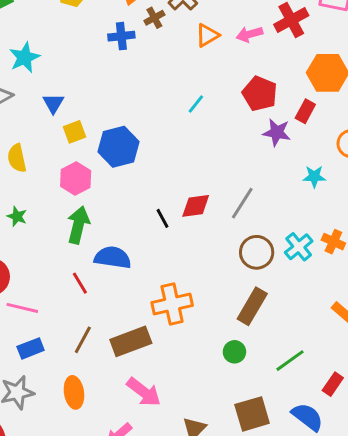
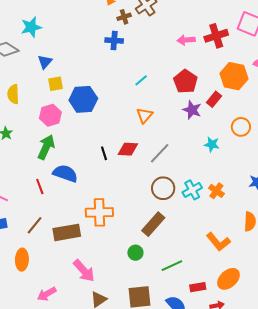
orange triangle: (207, 35) -> (145, 115), moved, turned -30
blue cross: (121, 36) -> (114, 41), moved
red rectangle: (333, 384) -> (198, 287), turned 35
pink arrow: (144, 392) -> (84, 271), moved

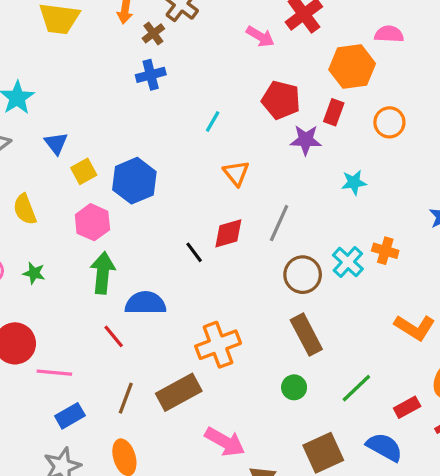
pink arrow: (186, 40) -> (260, 36), turned -126
orange circle: (241, 127) -> (389, 122), moved
brown rectangle: (153, 224) -> (306, 335), turned -50

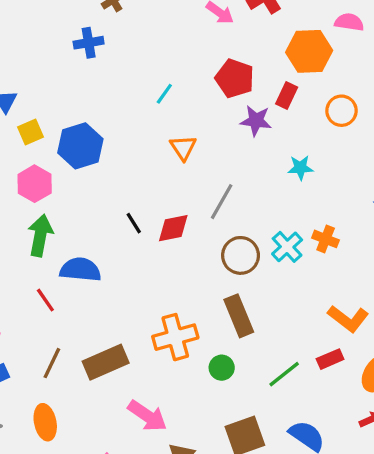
blue cross: (151, 75) -> (89, 43), moved
red diamond: (228, 233) -> (173, 228), moved
orange cross: (218, 345) -> (175, 337), moved
red rectangle: (407, 407) -> (330, 359), moved

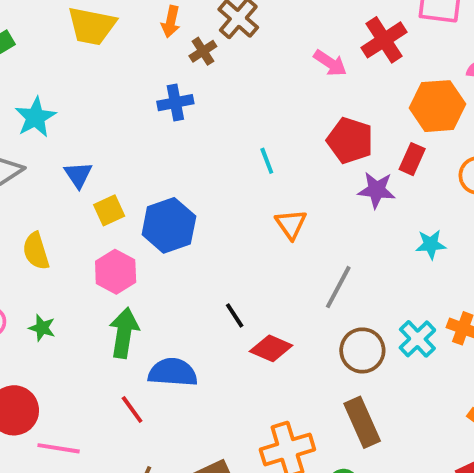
cyan line: (164, 94) -> (267, 161), turned -55
red diamond: (173, 228) -> (271, 348), moved, turned 36

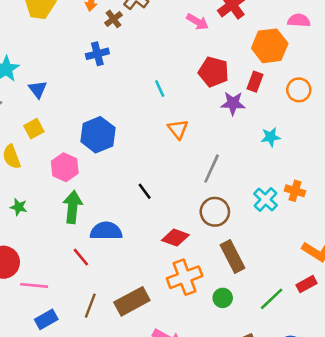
blue triangle: (78, 175) -> (38, 89), moved
yellow square: (109, 210) -> (34, 129), moved
red diamond: (271, 348) -> (175, 238), moved
brown circle: (362, 350) -> (215, 212), moved

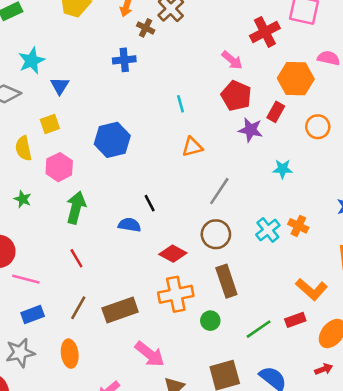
brown cross: (113, 19) -> (146, 28), turned -36
pink arrow: (198, 22) -> (232, 60), moved
orange triangle: (178, 129) -> (192, 147), turned 45
pink hexagon: (65, 167) -> (59, 167), moved
blue semicircle: (106, 231) -> (129, 225), moved, size x0.7

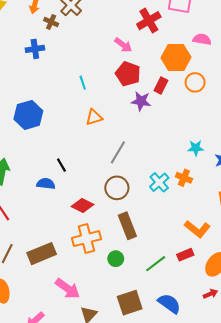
orange circle: (318, 127) -> (195, 82), moved
cyan star: (283, 169) -> (196, 148), moved

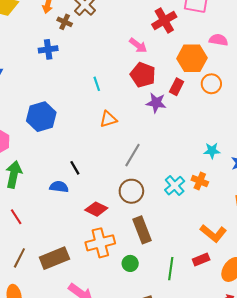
green line: (156, 264) -> (171, 269), turned -45

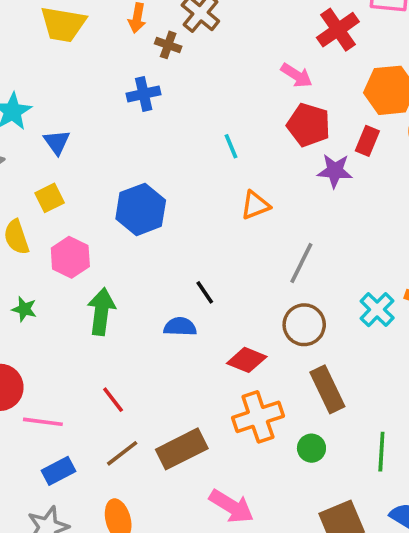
red line: (16, 217) -> (113, 400), moved
brown line: (19, 258) -> (122, 453), turned 30

